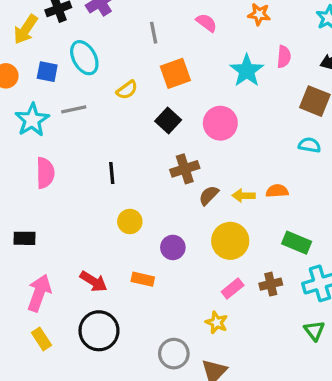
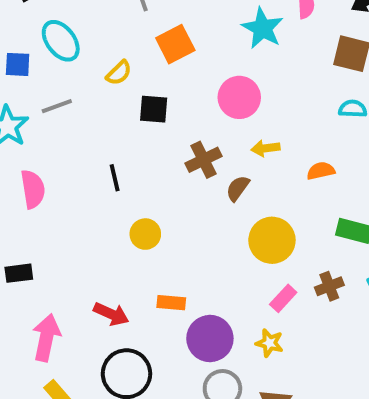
black square: (168, 121) -> (154, 109), moved, turned -30
yellow arrow: (244, 196) -> (266, 148), moved
purple circle: (173, 247) -> (210, 338), moved, size x1.5

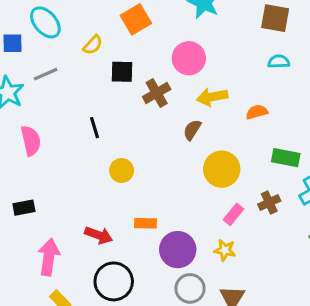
yellow arrow: (266, 148) -> (212, 97), size x1.4
brown cross: (204, 160) -> (157, 93), moved

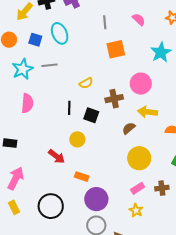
yellow semicircle: (93, 45) -> (86, 83), moved
black square: (122, 72) -> (91, 115), moved
red arrow: (99, 235) -> (56, 156), moved
yellow star: (225, 250) -> (136, 210), moved

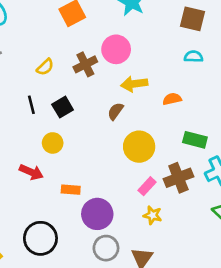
brown cross: (114, 99) -> (85, 64), moved
black square: (91, 115) -> (63, 107), turned -35
brown cross: (162, 188) -> (178, 178), size x1.5

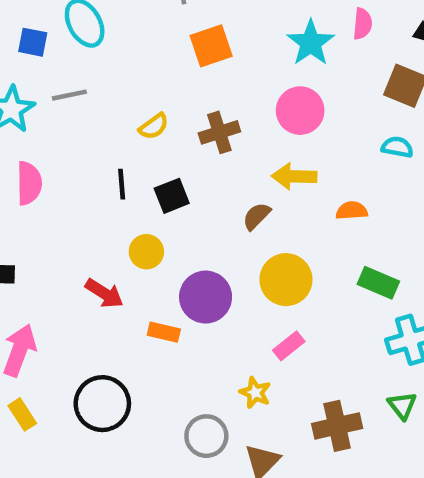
pink circle: (116, 49) -> (300, 111), moved
brown cross: (178, 178) -> (337, 426), moved
purple circle: (97, 214) -> (206, 297), moved
yellow star: (153, 215) -> (255, 393), moved

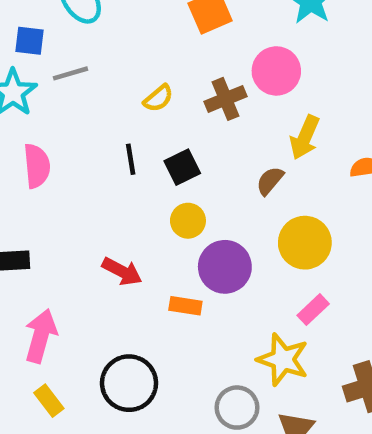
blue square: (33, 42) -> (29, 41), moved
pink circle: (300, 111) -> (276, 71), moved
yellow arrow: (294, 176) -> (305, 137), turned -63
yellow circle: (146, 252) -> (188, 221), moved
yellow star: (255, 393) -> (283, 360), size x1.6

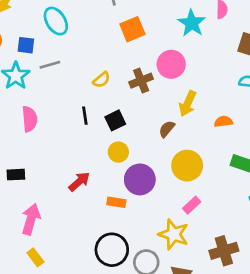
red arrow: (122, 271) -> (79, 182), turned -70
black circle: (129, 383) -> (112, 250), moved

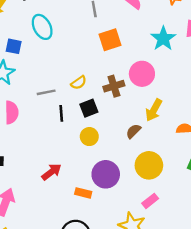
gray line: (50, 65) -> (46, 92), moved
black square: (115, 120) -> (89, 108), moved
yellow circle: (118, 152) -> (89, 137), moved

